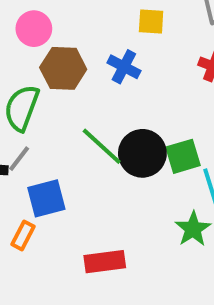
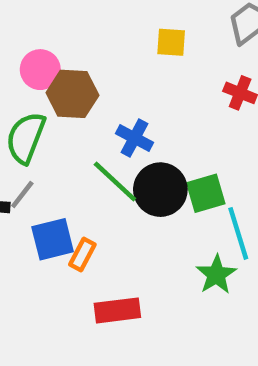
pink circle: (34, 29) -> (40, 70), moved
blue cross: (124, 67) -> (134, 138), moved
orange rectangle: (23, 235) -> (82, 255), moved

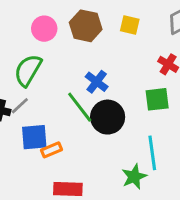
brown hexagon: (72, 94) -> (86, 26), moved
green square: (206, 193) -> (157, 99), moved
orange rectangle: (82, 255) -> (51, 150), turned 30

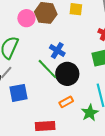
pink circle: (44, 29) -> (26, 18), moved
orange rectangle: (51, 150) -> (66, 102), moved

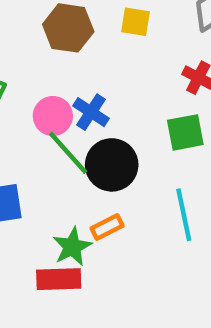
pink circle: (26, 18) -> (53, 116), moved
green star: (90, 113) -> (72, 247), moved

